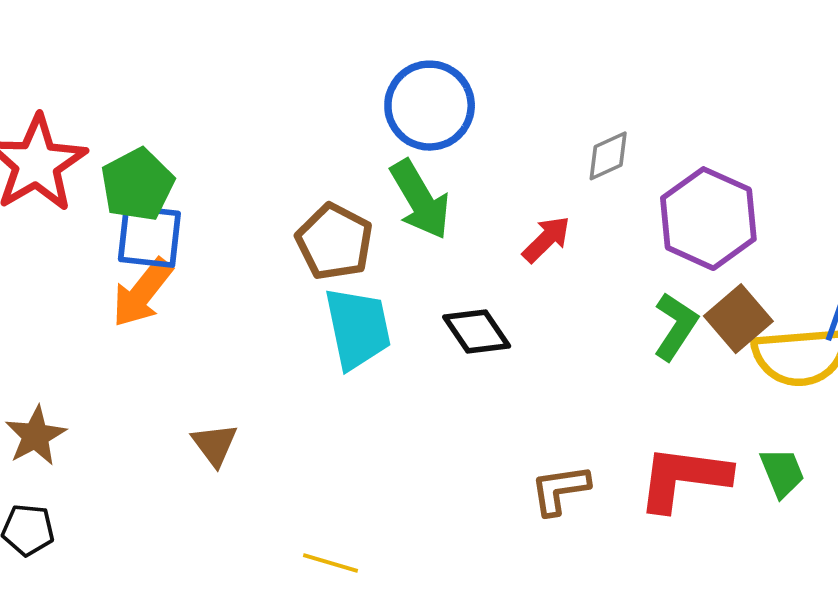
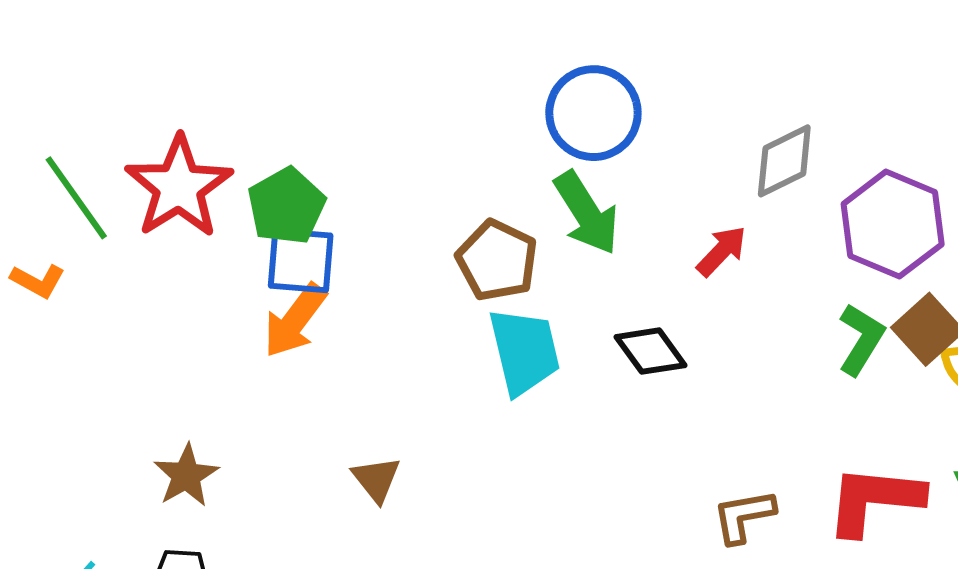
gray diamond: (608, 156) -> (784, 161), size x1.4

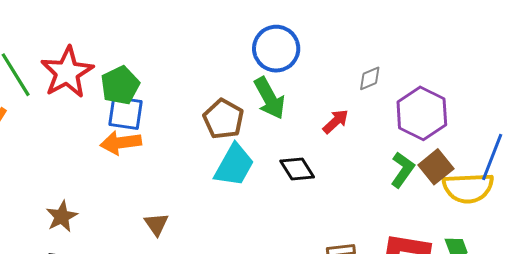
gray diamond: (784, 161) -> (370, 78), size x0.7
orange arrow: (295, 320) -> (121, 143), turned 42
cyan trapezoid: (524, 351) -> (234, 165), turned 39

